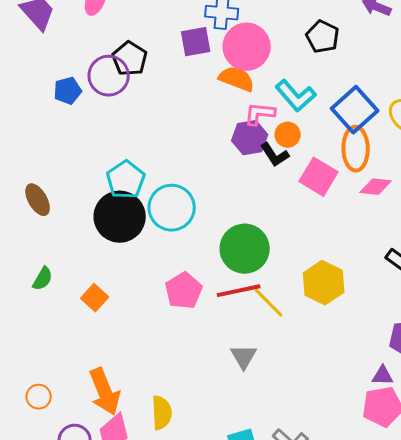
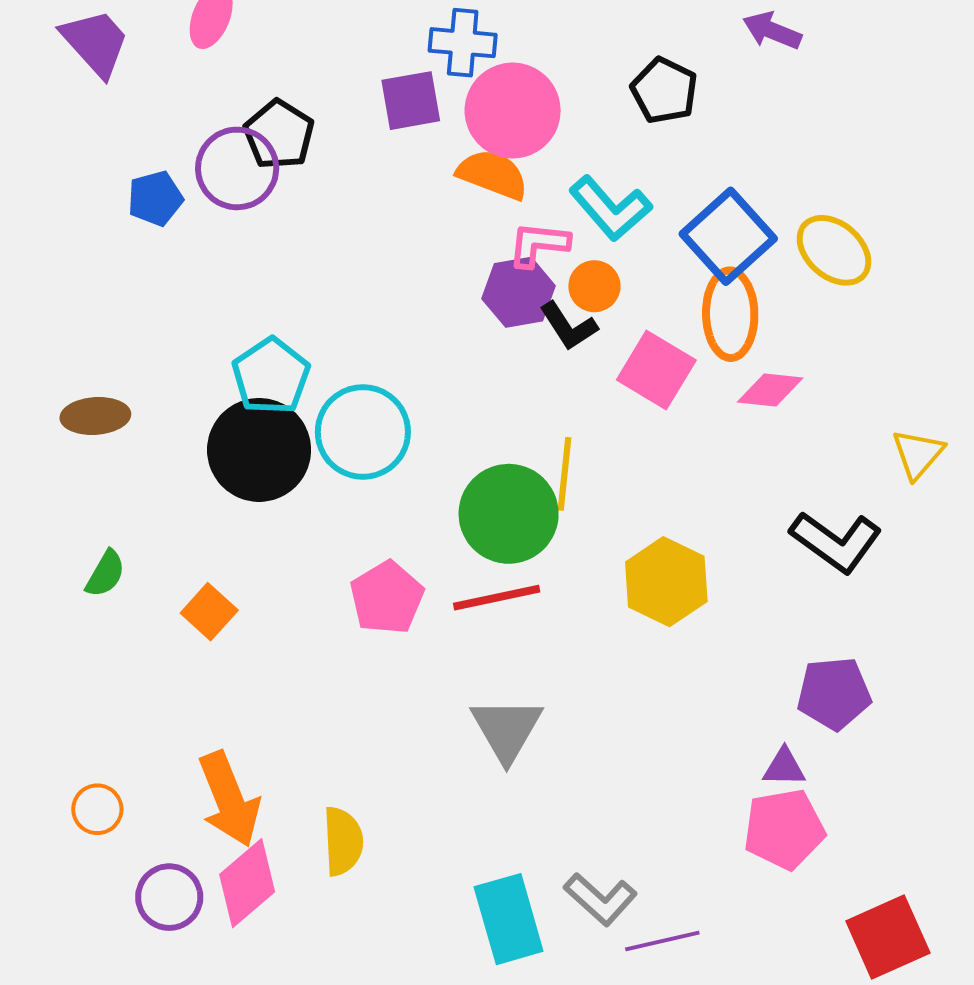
brown ellipse: (38, 200) -> (95, 416), turned -64
yellow line: (269, 303) -> (564, 474), moved, turned 51
gray triangle: (244, 357) -> (507, 729), size x1.4

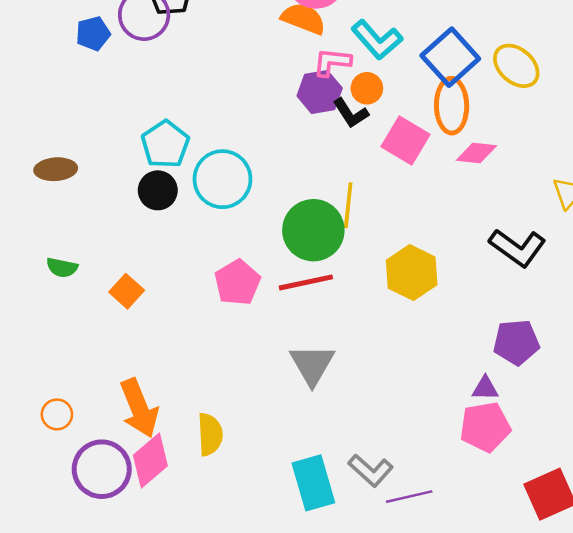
black circle: (259, 450) -> (158, 190), size x0.6
green semicircle: (105, 574) -> (62, 268), turned 72
purple circle: (169, 897) -> (102, 469), size x1.4

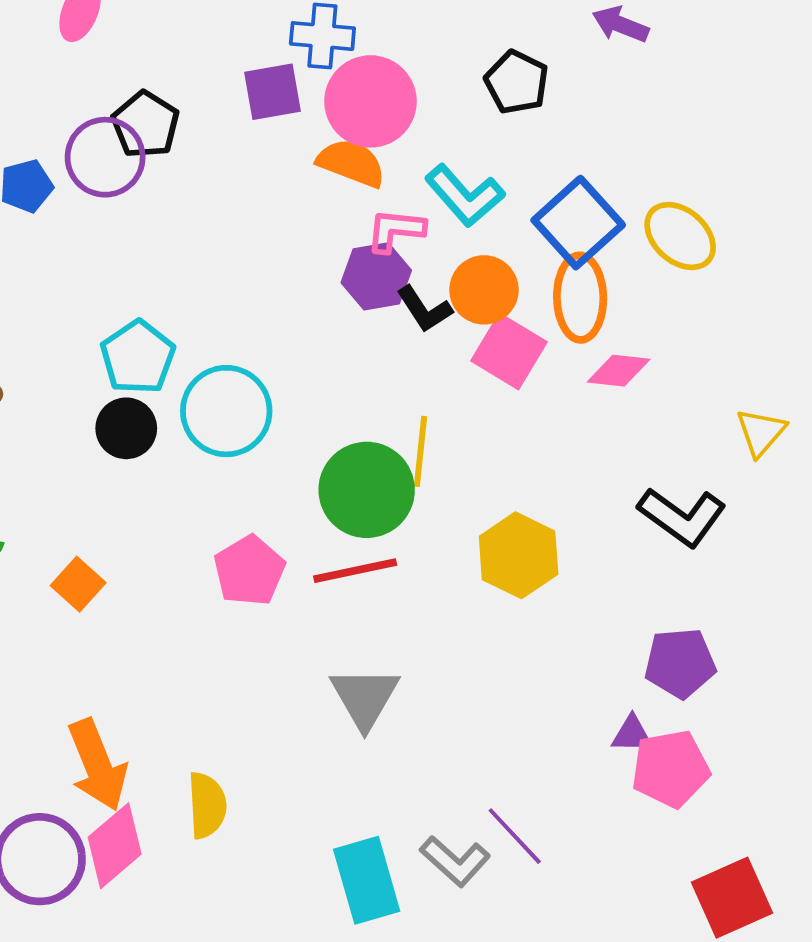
orange circle: (367, 88) -> (484, 290), moved, size x1.4
pink pentagon: (485, 427) -> (670, 769), moved
purple line: (409, 497) -> (515, 836), moved, turned 60

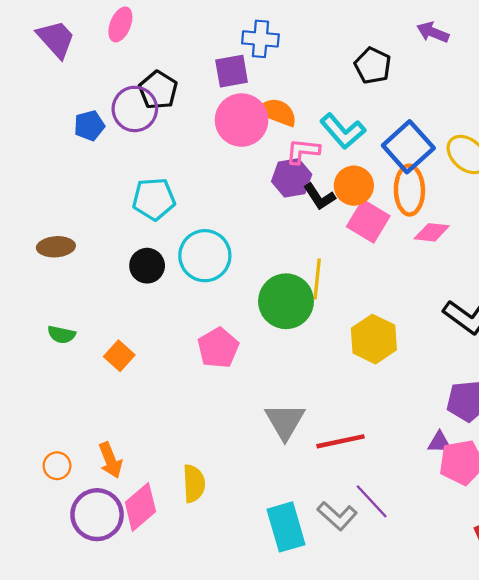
pink circle: (370, 101) -> (242, 120), moved
cyan pentagon: (138, 357) -> (154, 199), moved, turned 30
red line: (355, 571) -> (340, 441), moved
orange arrow: (97, 765) -> (110, 460), moved, size x0.7

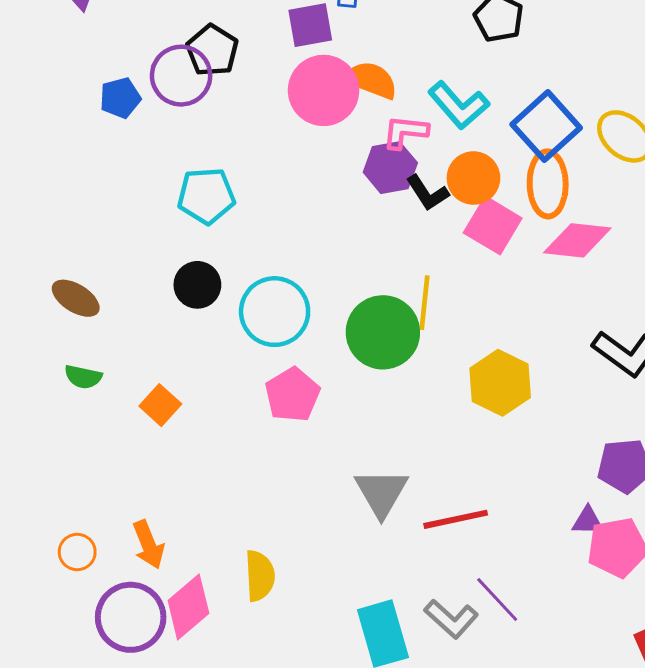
pink diamond: (432, 232) -> (577, 240), size x1.4
brown ellipse: (56, 247) -> (76, 298), moved, turned 36
cyan circle: (205, 256) -> (275, 312), moved

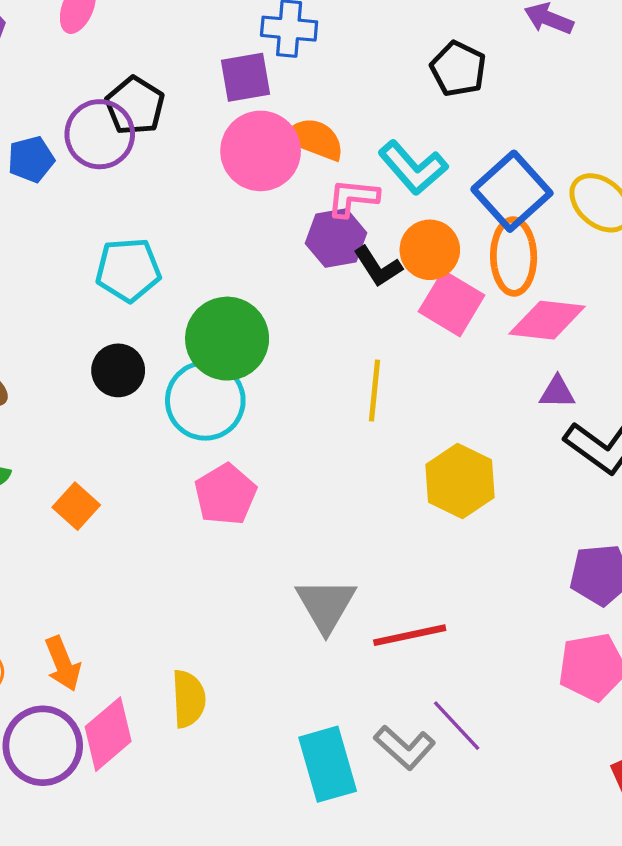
green circle: (383, 332) -> (227, 339), moved
purple triangle: (588, 521) -> (557, 392), moved

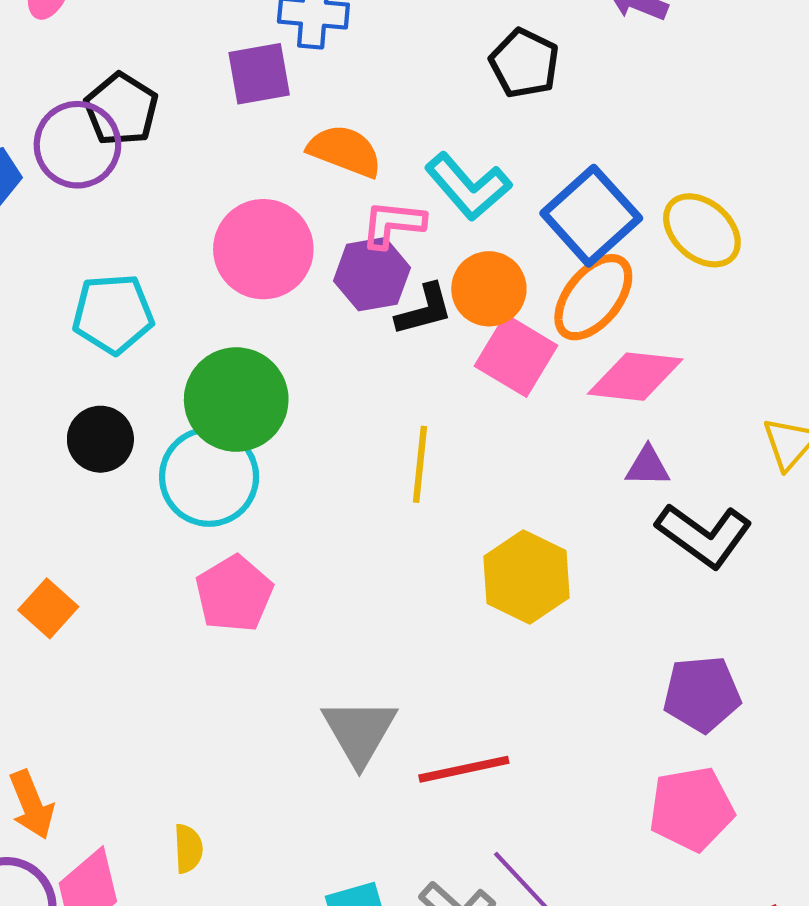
pink circle: (261, 151) -> (263, 249), moved
orange ellipse: (514, 256) -> (593, 297), turned 40
black L-shape: (378, 267) -> (424, 310), turned -72
yellow semicircle: (189, 699) -> (188, 849), size x0.7

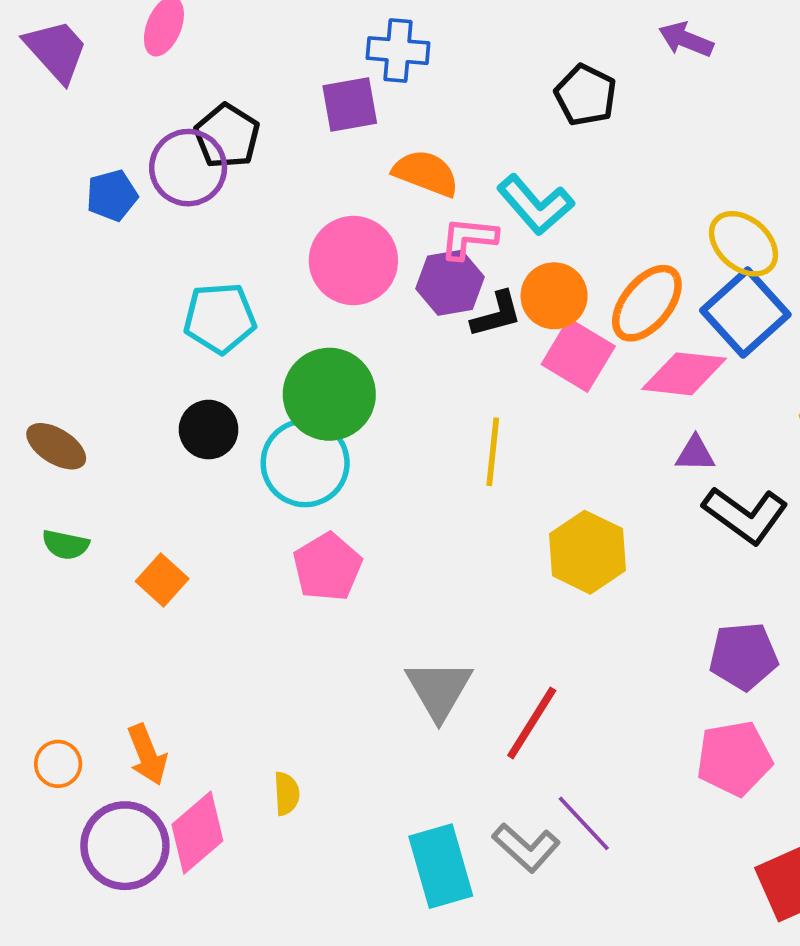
blue square: (591, 216) -> (745, 313), moved
red line: (464, 769) -> (532, 723), turned -46

